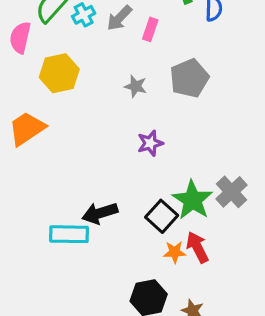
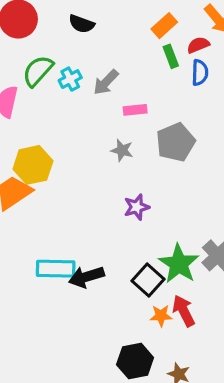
pink rectangle: (150, 29) -> (135, 110), moved, turned 65
yellow hexagon: (59, 73) -> (33, 165), moved
cyan rectangle: (69, 234) -> (56, 269), moved

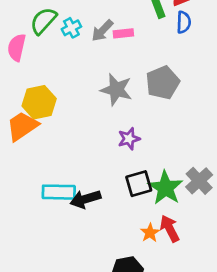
pink rectangle: (135, 110) -> (123, 33), moved
gray star: (122, 150) -> (116, 90), size x1.6
black square: (148, 280) -> (139, 184), moved, turned 32
orange star: (161, 316) -> (150, 233), turned -30

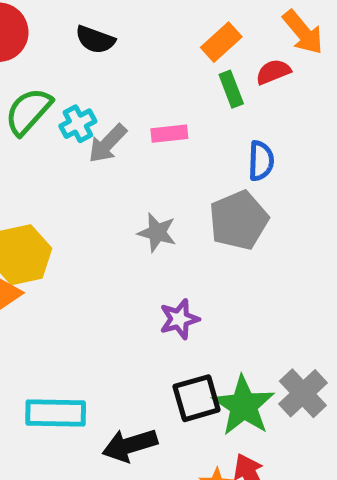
blue semicircle: (184, 22) -> (261, 161), moved
gray arrow: (102, 31) -> (108, 143), moved
gray star: (116, 90) -> (157, 233), size x0.7
black arrow: (85, 199) -> (130, 445), moved

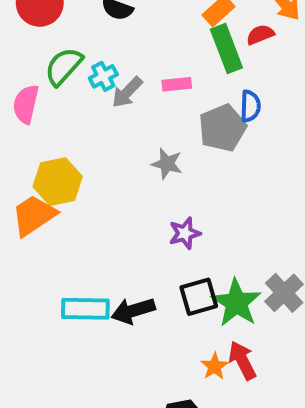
green rectangle: (231, 89) -> (226, 49), size x1.6
gray pentagon: (239, 220) -> (222, 128), moved
black arrow: (130, 445) -> (133, 311), moved

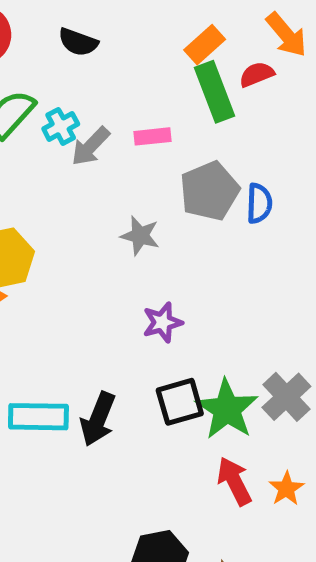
blue semicircle: (250, 106) -> (259, 203), moved
black arrow: (133, 311) -> (98, 419), turned -51
orange star: (215, 366) -> (286, 489), moved

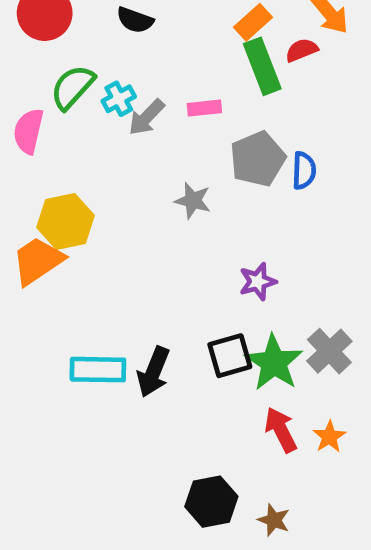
purple star: (162, 322) -> (258, 282), moved

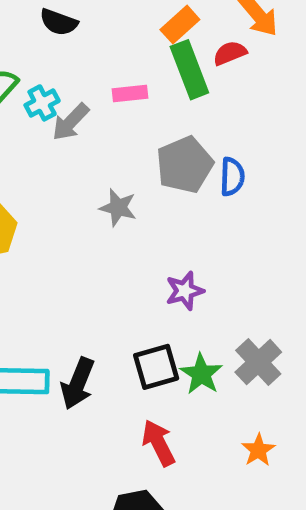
pink rectangle: (204, 108) -> (130, 93), moved
green star: (274, 363) -> (201, 374), size x0.7
red arrow: (281, 430) -> (159, 443), moved

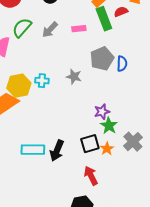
cyan cross: (42, 103) -> (42, 81), moved, turned 32
gray arrow: (71, 122) -> (50, 30), moved
green star: (201, 374) -> (109, 126), moved
orange star: (258, 450) -> (107, 149), moved

